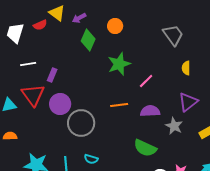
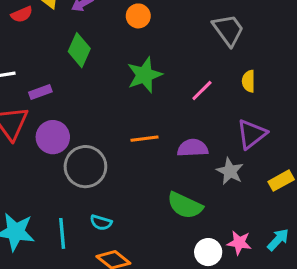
green diamond: (88, 40) -> (79, 50), moved
purple rectangle: (52, 75) -> (40, 92), turned 48
pink line: (146, 81) -> (202, 90), moved

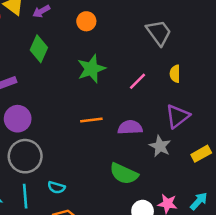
gray circle: (85, 167) -> (25, 156), moved

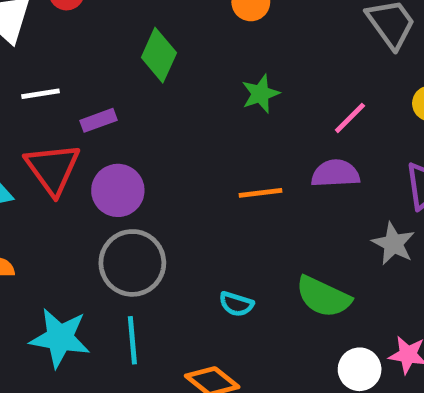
green star: (91, 69) -> (260, 94), size x0.7
purple semicircle: (130, 127) -> (335, 173), moved
cyan semicircle: (56, 187) -> (236, 304), moved

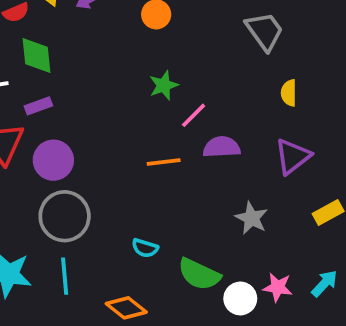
green diamond: (159, 55) -> (37, 55), moved, turned -30
pink line: (350, 118) -> (194, 115), moved
gray star: (393, 244) -> (251, 218), moved
green semicircle: (323, 297) -> (199, 274), moved

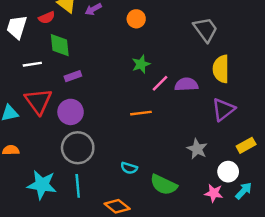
yellow semicircle: (289, 93) -> (221, 69), size x1.6
purple rectangle: (38, 106) -> (73, 76), moved
purple semicircle: (222, 147) -> (186, 84), moved
white circle: (240, 298) -> (228, 172), moved

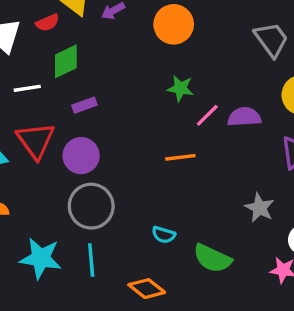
orange circle: (136, 19) -> (174, 24), size x1.5
green diamond: (60, 45) -> (66, 61), turned 70
green star: (141, 64) -> (180, 88), turned 30

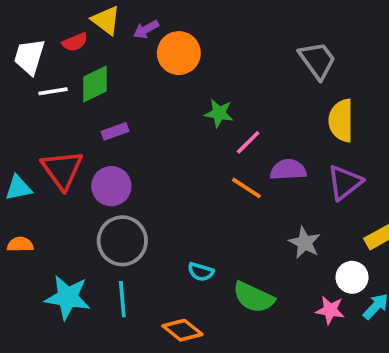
orange circle: (174, 24) -> (179, 53), moved
white line: (27, 88) -> (53, 91), moved
purple semicircle: (244, 117) -> (288, 170), moved
orange line: (180, 157) -> (246, 188), moved, turned 40

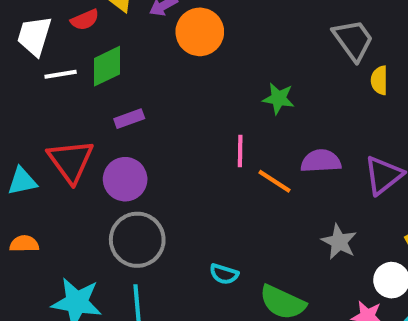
green star: (219, 113) -> (278, 98), moved
yellow semicircle: (341, 120) -> (379, 80), moved, size x0.6
pink line: (248, 142) -> (240, 151), moved, turned -44

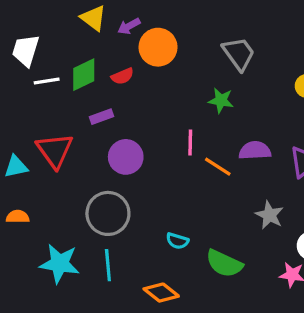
red semicircle: (85, 20) -> (122, 76), moved
gray trapezoid: (353, 40) -> (239, 54), moved
purple circle: (125, 179) -> (126, 157), moved

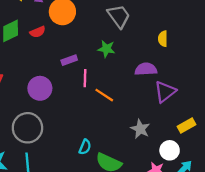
purple rectangle: (102, 117) -> (69, 60), moved
purple semicircle: (255, 150) -> (146, 69), moved
cyan semicircle: (177, 241) -> (85, 147), moved, turned -84

